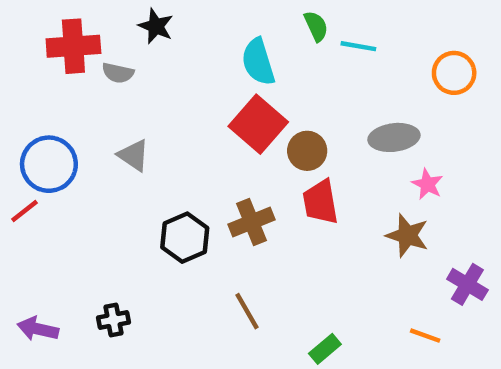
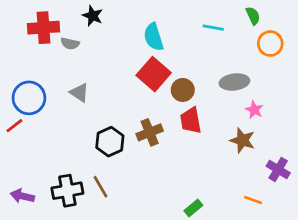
green semicircle: (316, 26) -> (253, 16), moved
brown line: (247, 311) -> (101, 187), moved
black cross: (113, 320) -> (67, 191), size x1.6

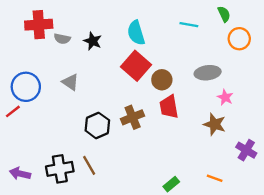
black star: (93, 16) -> (93, 41), moved
orange line: (253, 200) -> (215, 178), moved

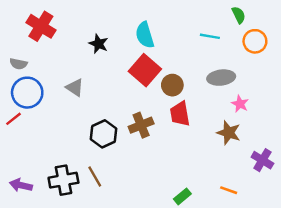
red cross: (39, 25) -> (41, 26), turned 36
cyan line: (189, 25) -> (210, 36), moved
gray semicircle: (62, 39) -> (18, 64), moved

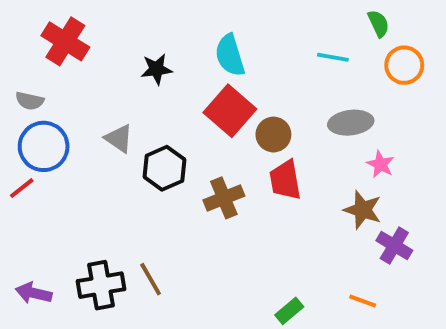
black star: (99, 44) -> (157, 69), turned -30
black hexagon: (104, 134) -> (164, 168), moved
purple cross: (262, 160) -> (394, 245), moved

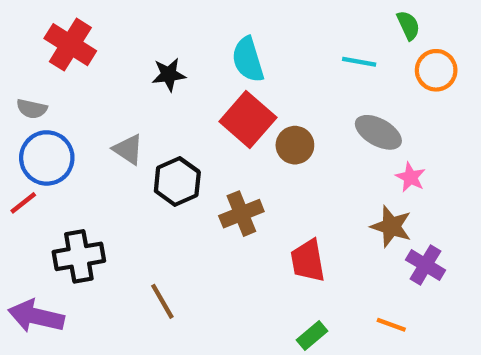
gray ellipse: (351, 123) -> (378, 132), turned 36
red trapezoid: (285, 180) -> (308, 261), moved
black cross: (101, 285) -> (79, 256), moved
purple arrow: (34, 293) -> (36, 316), size x1.4

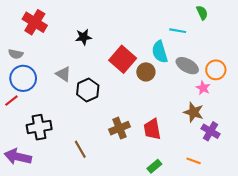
cyan semicircle: (248, 60) -> (160, 52), moved
orange circle: (436, 70) -> (216, 70), moved
brown cross: (241, 214) -> (119, 128), moved

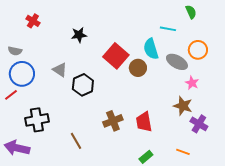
red cross: (35, 22) -> (33, 21), size x0.6
orange circle: (216, 70) -> (198, 50), moved

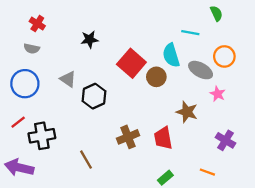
gray semicircle: (15, 51) -> (32, 49), moved
red line: (11, 95) -> (18, 122), moved
brown star: (183, 106) -> (187, 112), moved

